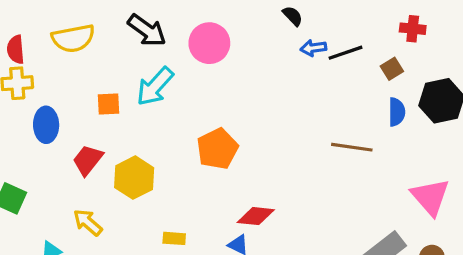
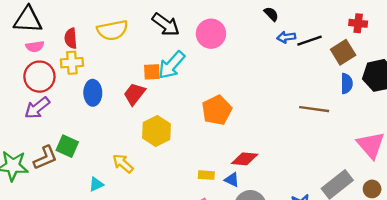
brown square: (392, 69) -> (343, 52), size x1.5
orange square: (108, 104) -> (152, 72), moved
red trapezoid: (88, 160) -> (134, 94), moved
yellow rectangle: (174, 238) -> (206, 175), moved

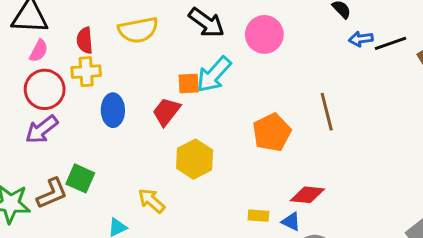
pink semicircle: (35, 46) -> (39, 51), turned -54
brown line: (314, 109) -> (327, 112), moved, turned 68

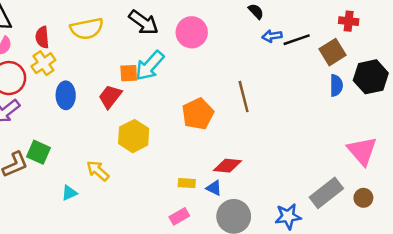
yellow cross: (86, 72) -> (43, 63), turned -30

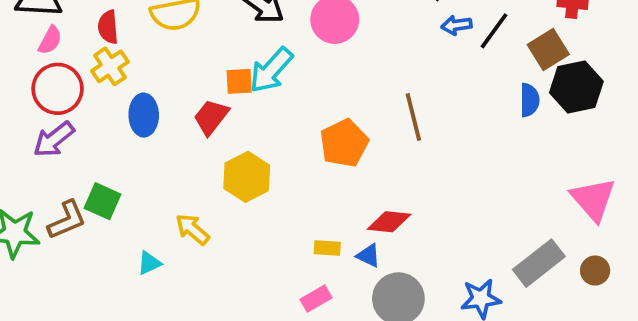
black line: (297, 40) -> (494, 31), turned -35
black hexagon: (371, 77) -> (576, 87), moved
blue semicircle: (336, 85) -> (530, 100), moved

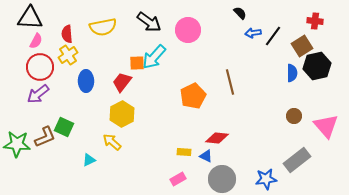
yellow hexagon: (247, 177) -> (122, 114), moved
brown circle: (595, 271) -> (294, 116), moved

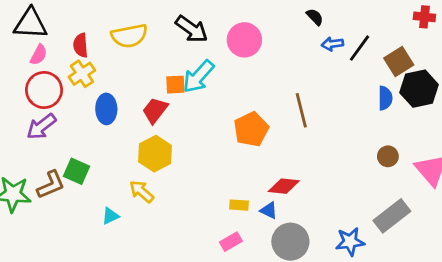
red cross: (315, 21) -> (424, 17), moved

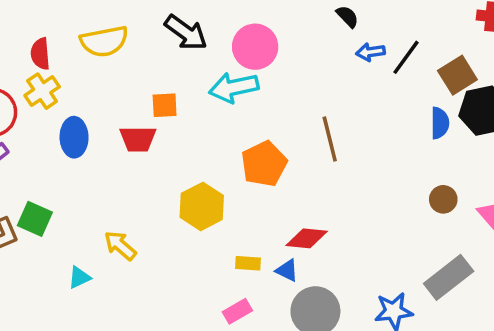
cyan arrow: (198, 76) -> (234, 87), moved, turned 36
red trapezoid: (155, 110) -> (138, 139), turned -128
yellow hexagon: (155, 154) -> (202, 206), moved

